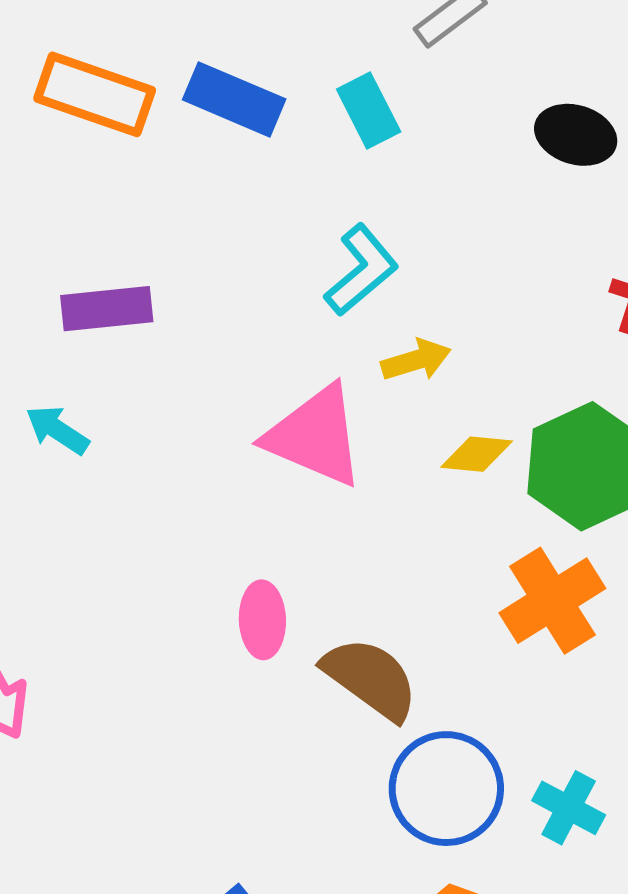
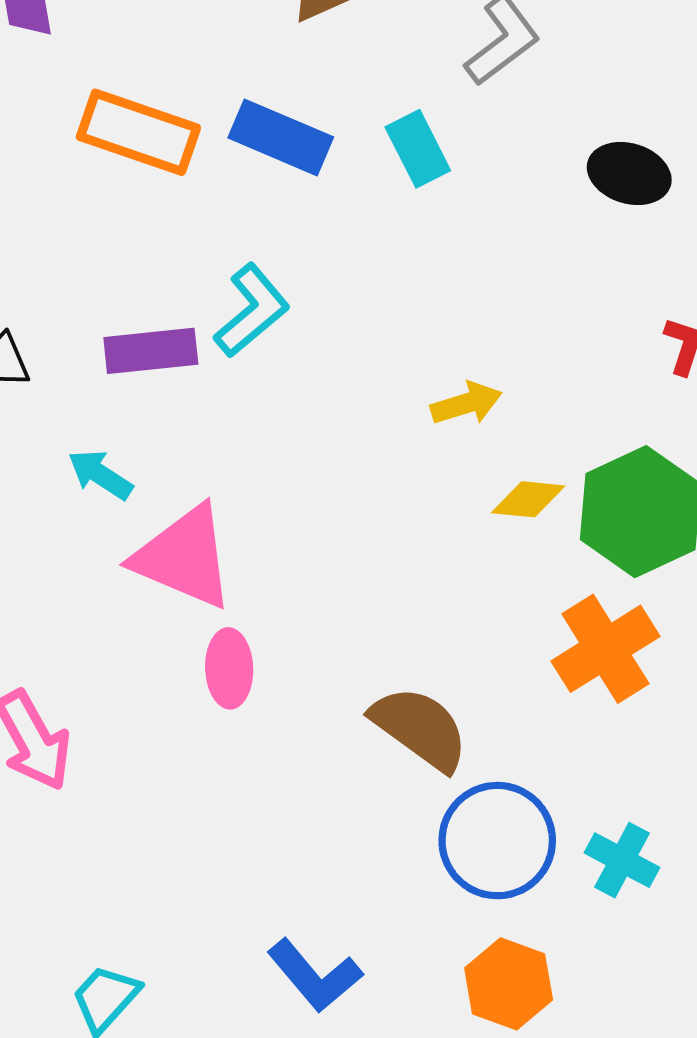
cyan L-shape: (361, 270) -> (252, 311), moved
pink triangle: (315, 436) -> (184, 557), moved
pink ellipse: (262, 620) -> (229, 668), moved

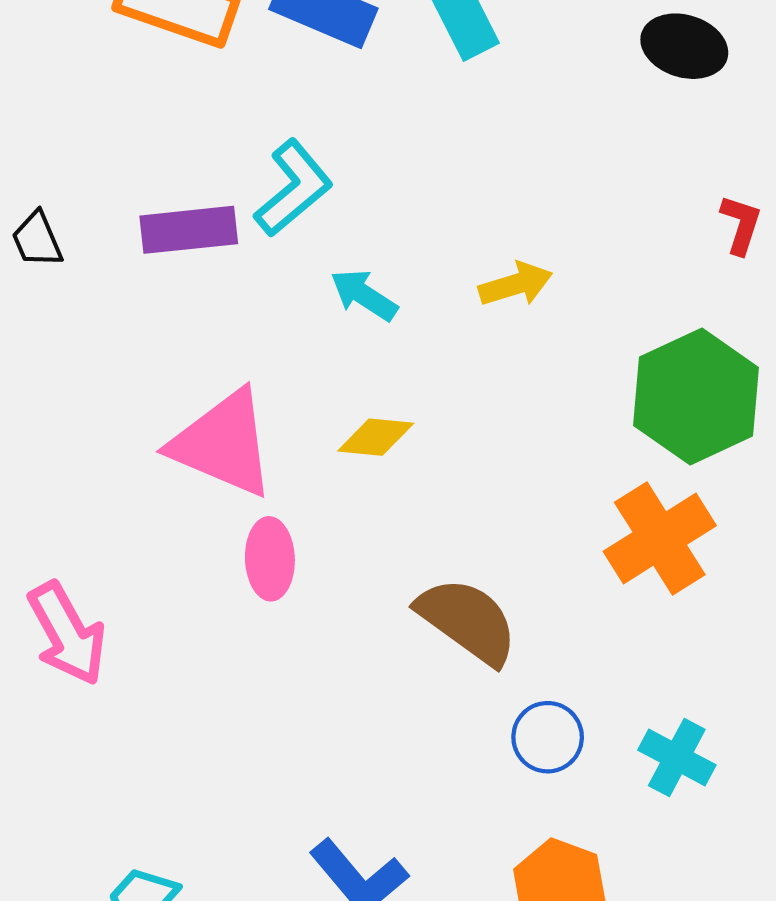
cyan arrow: (100, 475) -> (364, 295), moved
yellow diamond: (528, 499) -> (376, 437), moved
blue circle: (497, 841) -> (548, 737), size x0.6

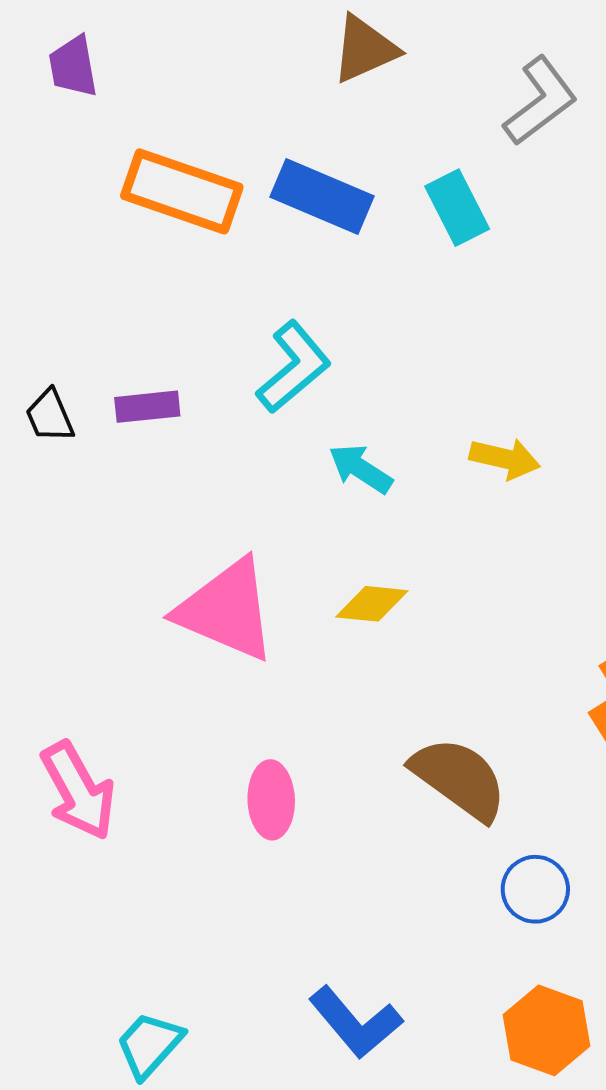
purple rectangle: (189, 230) -> (147, 407), moved, size x0.7
yellow arrow: (516, 284) -> (505, 459), turned 30
pink ellipse: (270, 559) -> (271, 800), moved

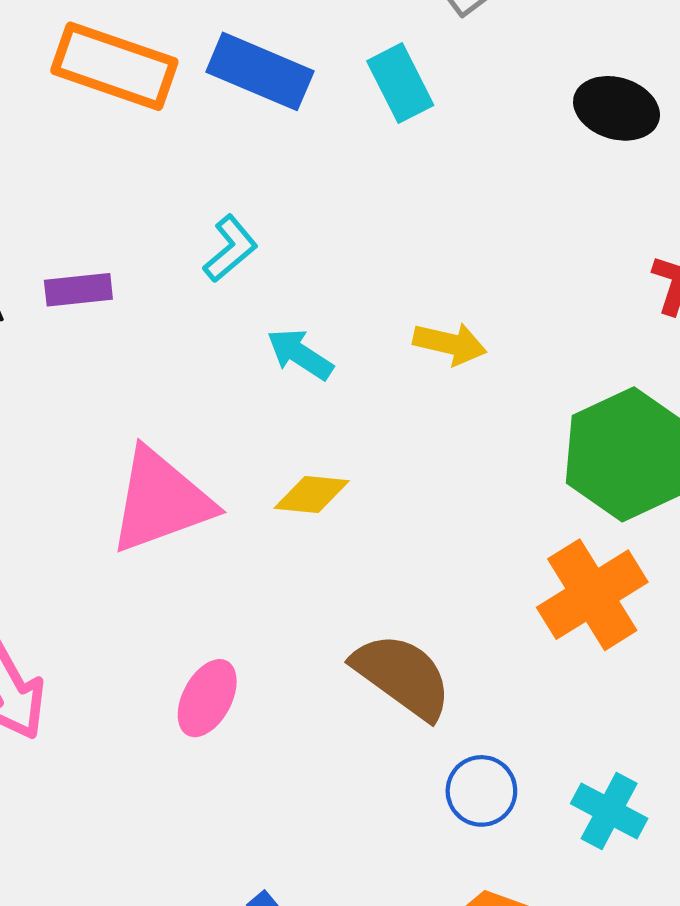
cyan L-shape: (294, 367) -> (230, 249), size x0.7
pink triangle: (227, 610) -> (161, 501), turned -43
pink ellipse: (271, 800) -> (207, 698), turned 30

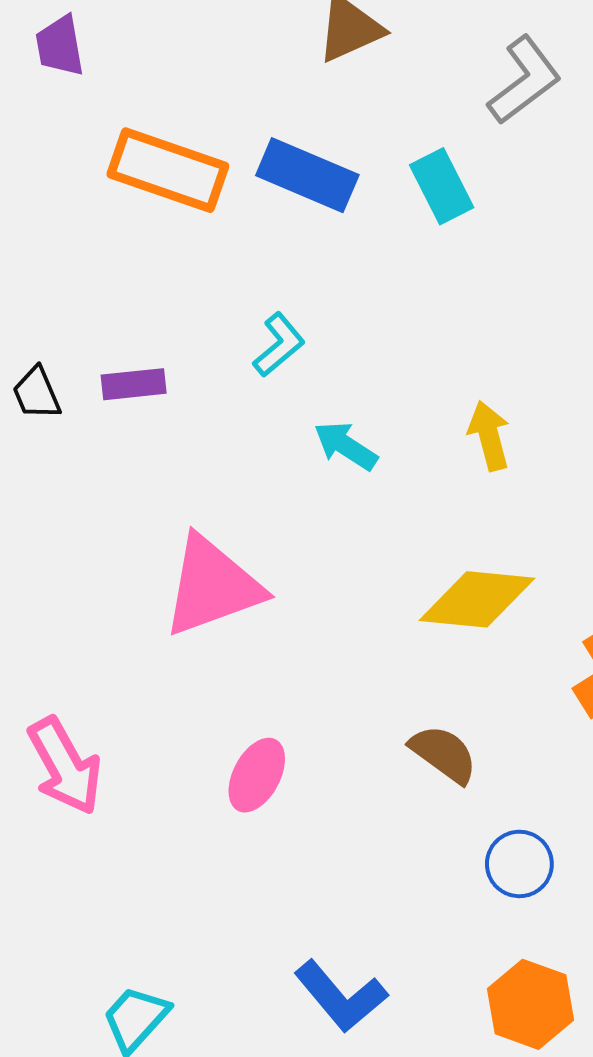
yellow arrow: (450, 344) -> (489, 436), turned -118
yellow diamond: (312, 494) -> (477, 599), moved, size x1.6
brown semicircle: (402, 676) -> (444, 754), size x0.7

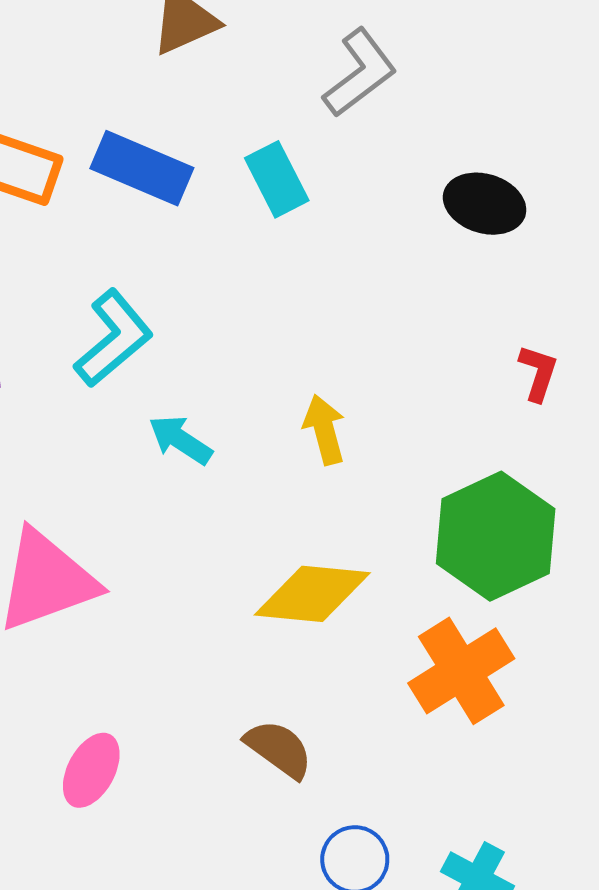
cyan L-shape: (279, 345) -> (114, 338), size x1.5

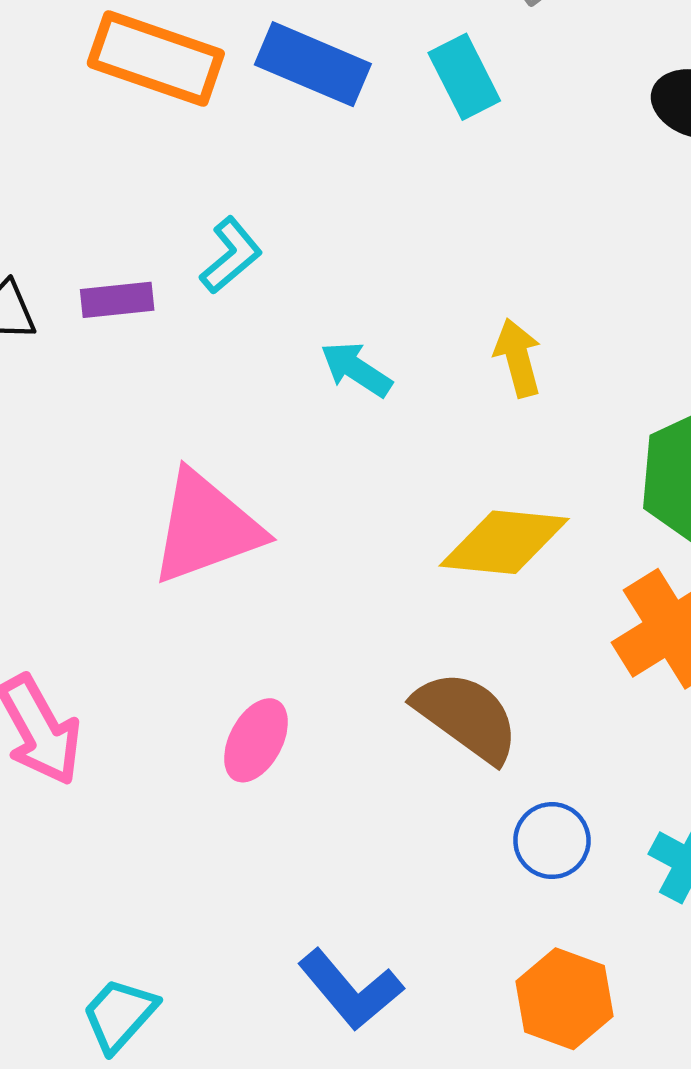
cyan L-shape: (114, 338) -> (231, 255), moved, size x0.7
brown semicircle: (279, 749) -> (467, 716), size x1.4

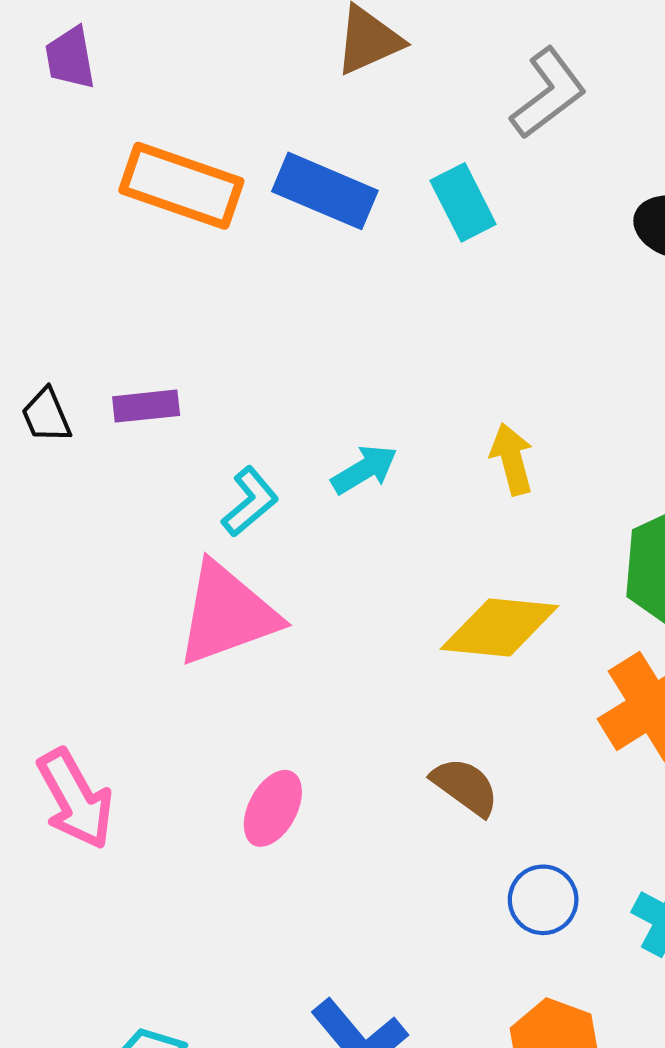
cyan L-shape: (231, 255) -> (250, 502), moved
cyan arrow: (356, 369) -> (364, 469), turned 116
brown semicircle: (467, 716) -> (465, 787), size x0.7

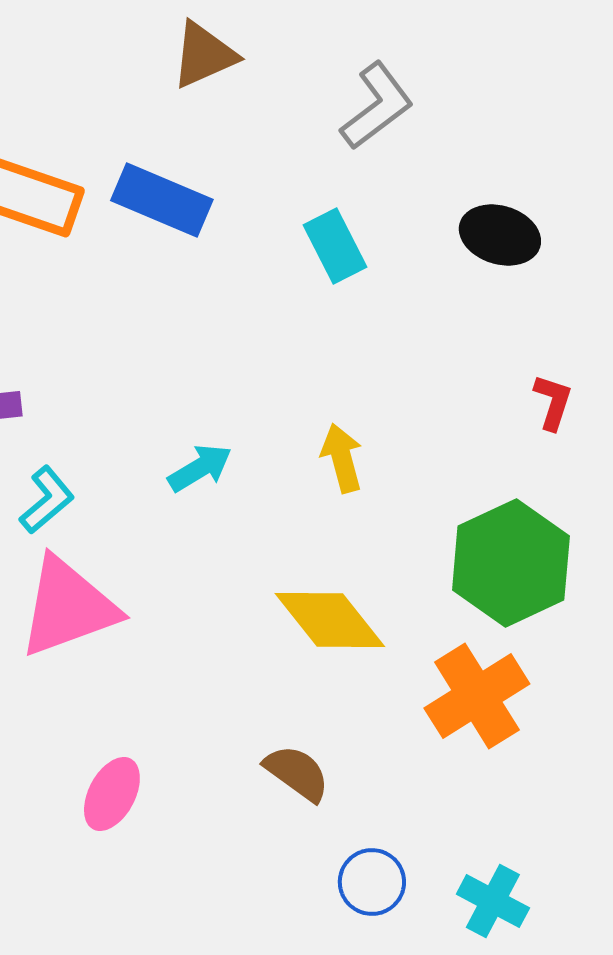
cyan rectangle: (463, 202) -> (335, 246), moved
cyan L-shape: (250, 502) -> (47, 500), moved
yellow diamond: (499, 627) -> (330, 620), turned 46

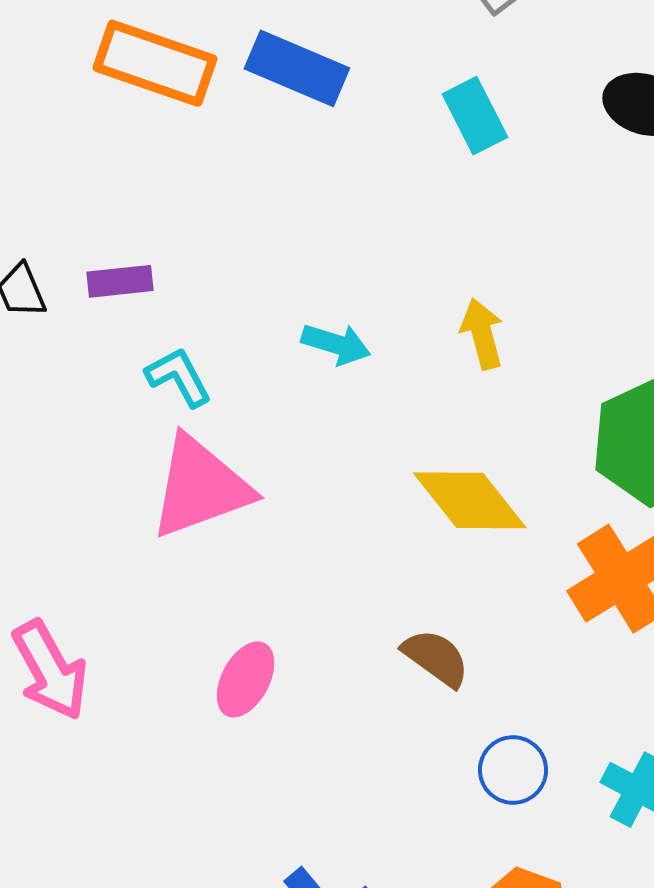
cyan arrow: (200, 468) -> (336, 344), turned 48
cyan L-shape: (47, 500) -> (179, 377), turned -78

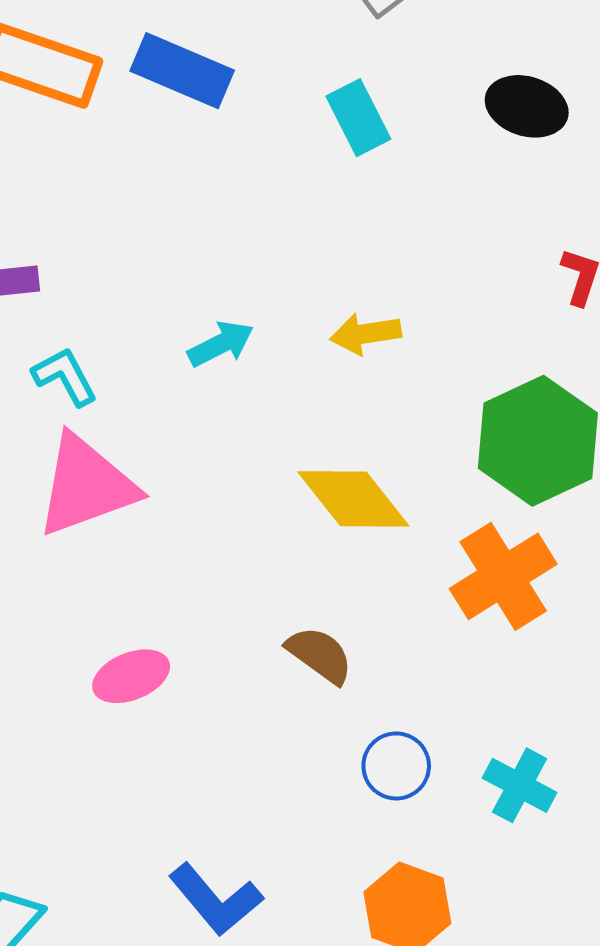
yellow arrow: (482, 334) -> (366, 334), turned -84
cyan arrow: (336, 344) -> (221, 344), turned -44
pink ellipse: (246, 679) -> (131, 676), turned 40

